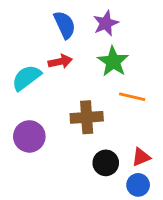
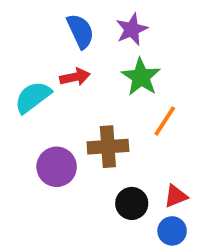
orange line: (132, 97) -> (165, 121), turned -70
purple circle: (29, 136) -> (57, 167), moved

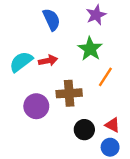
purple star: (132, 29) -> (96, 15), moved
red arrow: (75, 77) -> (48, 61), moved
red triangle: (176, 196) -> (112, 125), turned 49

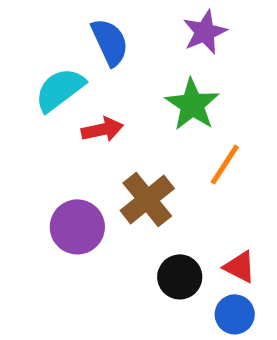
cyan semicircle: (21, 62) -> (60, 90), moved
brown cross: (69, 93) -> (147, 199), turned -35

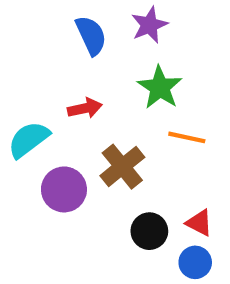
purple star: (205, 32) -> (149, 25), moved
cyan semicircle: (60, 90) -> (29, 140), moved
orange line: (225, 165) -> (187, 137), turned 69

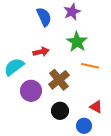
black circle: (149, 231) -> (60, 111), moved
blue circle: (195, 262) -> (84, 126), moved

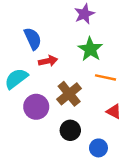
blue semicircle: (44, 17) -> (33, 39), moved
red triangle: (96, 107) -> (114, 111), moved

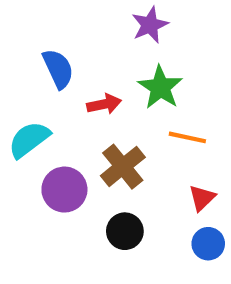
red arrow: (48, 61) -> (104, 104), moved
red triangle: (114, 111) -> (202, 198), turned 49
blue circle: (98, 148) -> (208, 244), moved

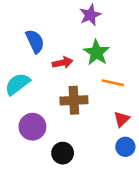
brown cross: (123, 167) -> (74, 100), turned 36
purple circle: (64, 190) -> (32, 127), moved
black circle: (125, 231) -> (63, 153), moved

